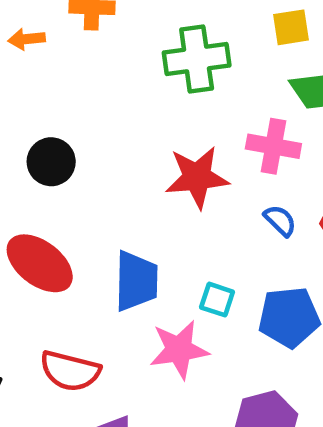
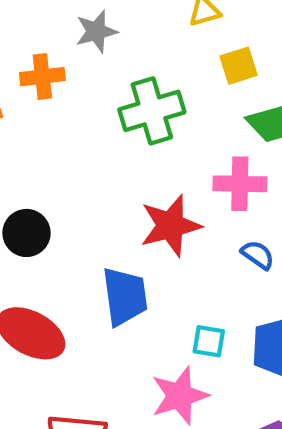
blue trapezoid: (136, 281) -> (125, 296), moved

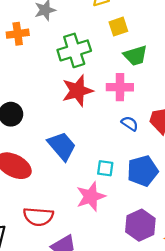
red star: (170, 226) -> (77, 91), moved
blue trapezoid: (125, 296) -> (62, 146), turned -32

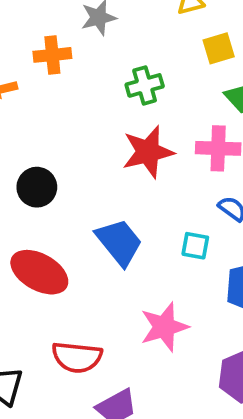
green cross: (74, 50) -> (145, 85), size x0.7
cyan square: (105, 168) -> (195, 246), moved

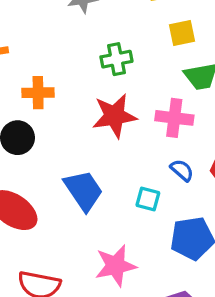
orange cross: (52, 55) -> (38, 93), moved

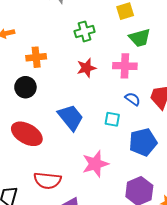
red star: (114, 116) -> (86, 68), size x0.7

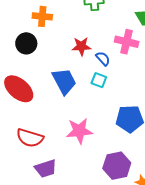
red star: (86, 68) -> (81, 46), moved
blue semicircle: (133, 99) -> (103, 58), moved
cyan square: (112, 119) -> (99, 80), moved

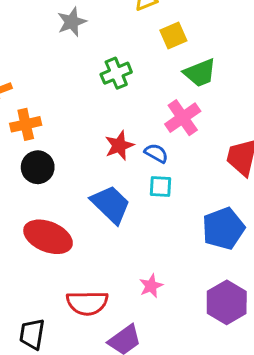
orange cross: (42, 16) -> (26, 124), moved
pink cross: (127, 42) -> (183, 118), turned -30
pink star: (79, 131) -> (151, 286), moved, size x0.6

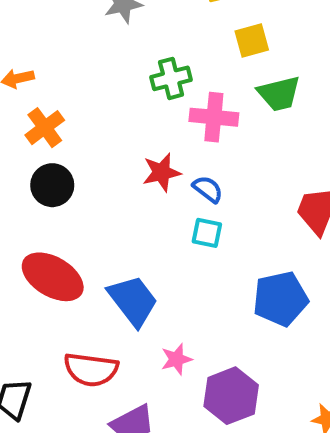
pink cross: (183, 118) -> (214, 117), moved, turned 32
orange cross: (26, 124) -> (45, 128), turned -32
blue trapezoid: (111, 204) -> (133, 301), moved
purple hexagon: (227, 302) -> (231, 396), moved

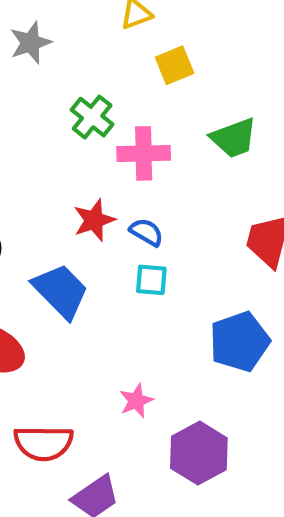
green cross: (171, 78) -> (92, 117), turned -30
green trapezoid: (279, 94) -> (234, 138), moved
blue trapezoid: (133, 301) -> (61, 291), moved
pink star: (176, 359) -> (136, 401), moved

